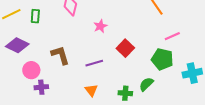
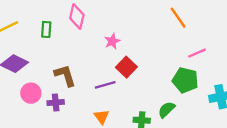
green rectangle: (35, 16) -> (46, 29), moved
red square: (125, 48) -> (126, 67), moved
purple cross: (41, 87) -> (56, 103), moved

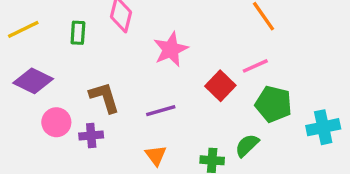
pink star: (112, 41) -> (171, 49), size x1.5
pink line: (197, 53) -> (255, 66), moved
red square: (126, 67) -> (220, 86), moved

